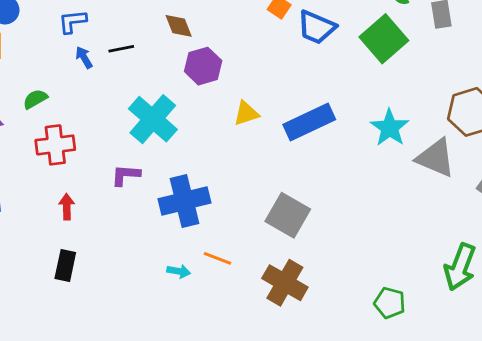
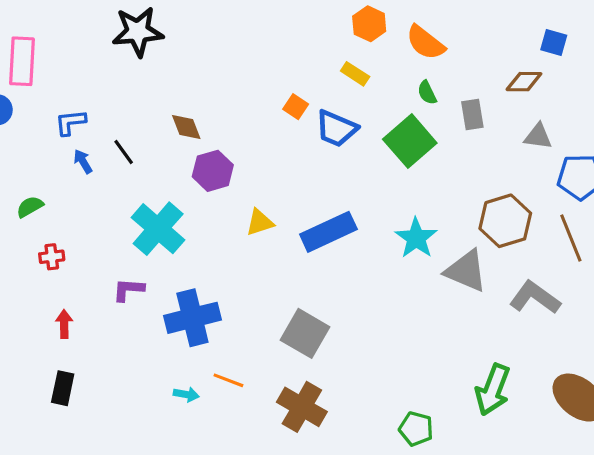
black line: (121, 49) -> (124, 152), turned 65
red cross: (55, 145) -> (52, 257), size x0.6

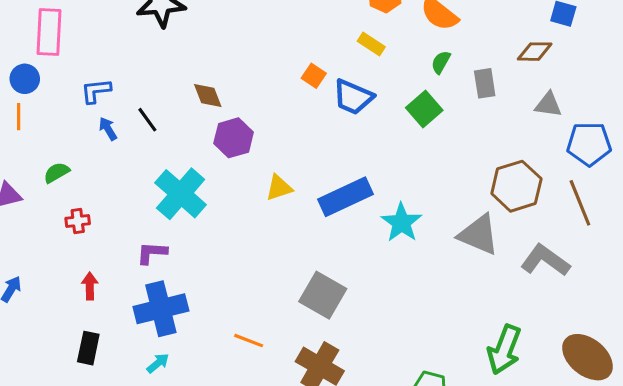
green semicircle: (427, 93) -> (441, 62), turned 55
green square: (410, 141) -> (424, 109), size x0.7
cyan star: (416, 238) -> (401, 223), moved
blue cross: (192, 318) -> (161, 309), moved
cyan arrow: (186, 394) -> (158, 363), moved, turned -50

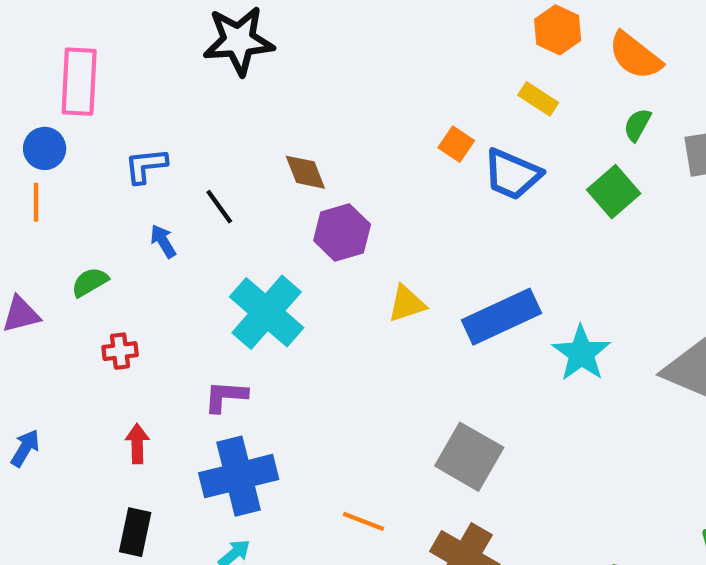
blue arrow: (108, 129) -> (163, 241), moved

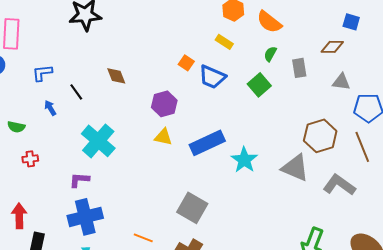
purple hexagon: (342, 233) -> (164, 104), moved
green semicircle: (90, 282) -> (16, 127), turned -138
yellow triangle: (407, 304) -> (163, 137), turned 30
red arrow: (137, 444) -> (19, 216), moved, size x1.4

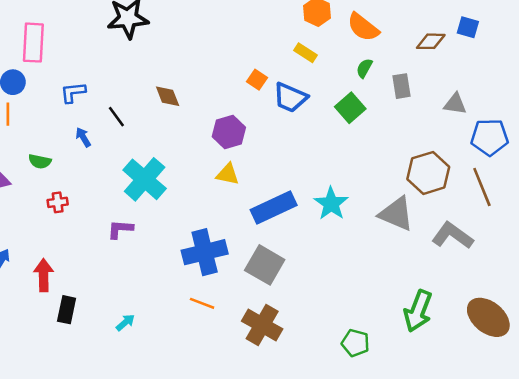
brown diamond: (332, 47) -> (431, 41), moved
blue rectangle: (207, 143) -> (274, 207), moved
blue cross: (85, 217) -> (205, 252), moved

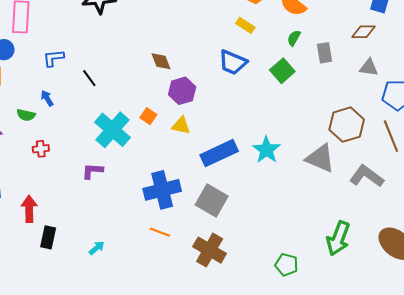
brown diamond: (431, 41) -> (364, 32), moved
orange square: (257, 80) -> (148, 116), moved
brown diamond: (168, 96) -> (161, 61), moved
blue arrow: (83, 137) -> (47, 98), moved

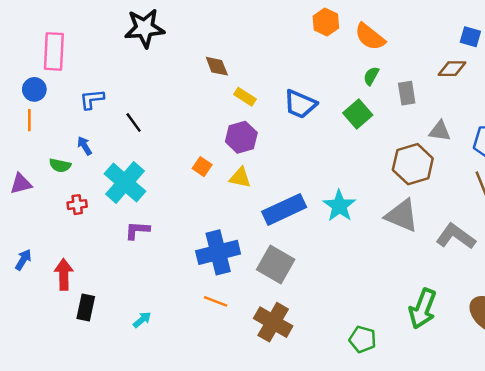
yellow rectangle: (245, 25) -> (245, 97), moved
brown diamond: (161, 61) -> (217, 66), moved
gray triangle: (369, 68) -> (440, 131), moved
brown hexagon: (347, 125) -> (413, 164), moved
cyan cross: (113, 130) -> (125, 183), moved

